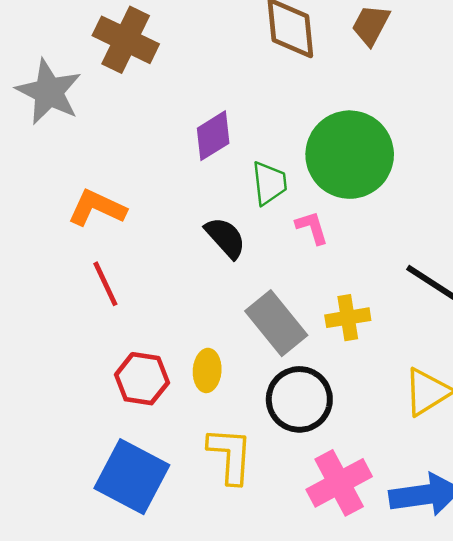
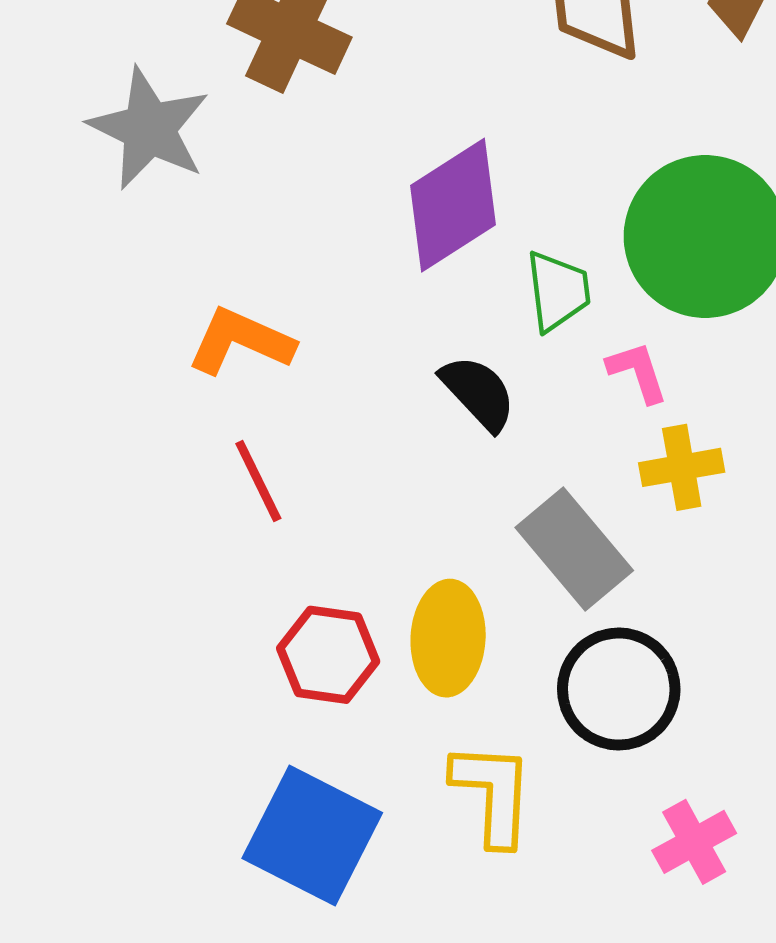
purple diamond: (213, 136) -> (453, 205), size x1.4
yellow cross: (348, 318) -> (682, 467), moved
yellow ellipse: (207, 370) -> (448, 638), size x1.4
pink cross: (339, 483) -> (694, 842), size x0.7

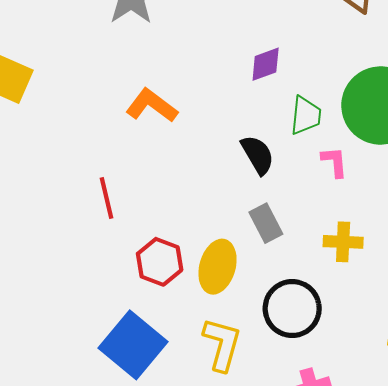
purple diamond: (453, 205) -> (266, 64), size x0.6
yellow cross: (682, 467) -> (343, 242), moved
red line: (258, 481) -> (106, 198), moved
gray rectangle: (574, 549) -> (266, 223), moved, size x0.7

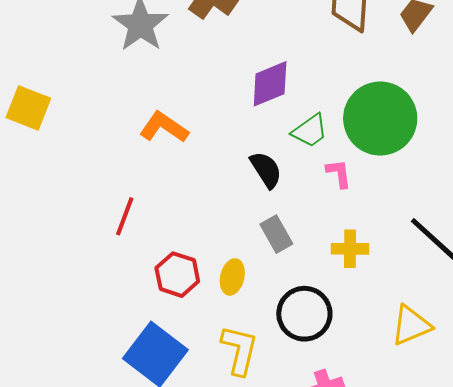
purple diamond: (266, 64) -> (270, 84), size x1.4
green trapezoid: (306, 116) -> (310, 131), turned 51
red line: (106, 198) -> (125, 216), turned 36
yellow ellipse: (218, 267) -> (232, 277), size x0.7

